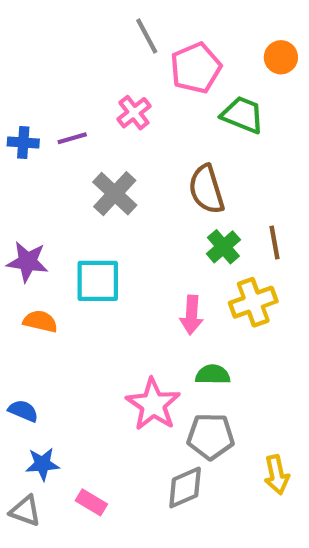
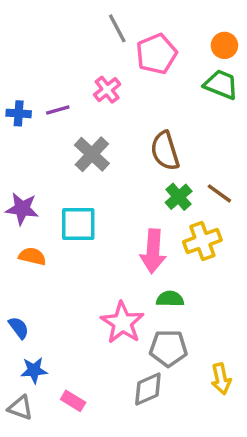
green trapezoid: (243, 115) -> (221, 85), moved
brown line: (275, 243) -> (219, 193), turned -44
pink arrow: (191, 315) -> (153, 251), size x1.4
blue semicircle: (23, 411) -> (19, 328), turned 30

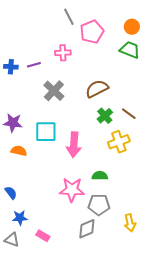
pink cross: (107, 90) -> (63, 53), turned 35
brown semicircle: (165, 151) -> (97, 89), turned 80
pink arrow: (153, 251) -> (74, 145), moved
pink star: (122, 323) -> (72, 190), turned -30

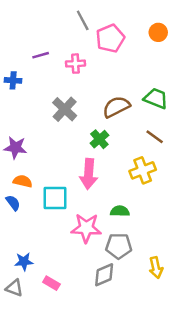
green trapezoid: (130, 50) -> (156, 98), moved
purple line: (34, 65) -> (41, 55), moved
green cross: (105, 116) -> (99, 139), moved
cyan square: (46, 132) -> (55, 198), moved
blue semicircle: (11, 193) -> (13, 203), moved

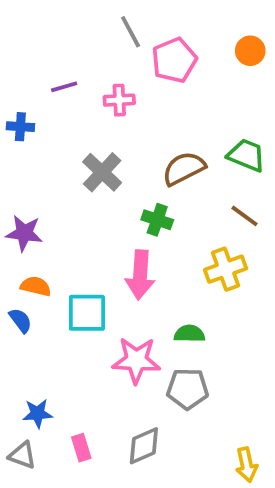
green cross: (99, 139) -> (157, 220), turned -30
yellow arrow: (156, 268) -> (246, 465), moved
gray diamond: (104, 275) -> (144, 446), moved
pink rectangle: (51, 283) -> (81, 448), turned 42

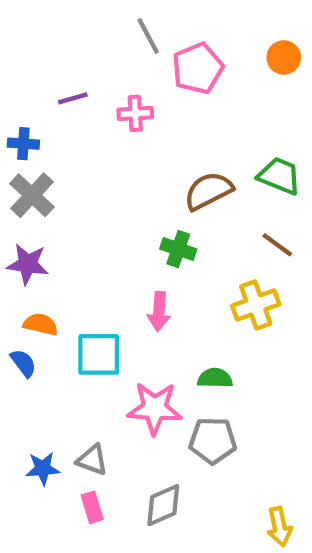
gray cross: (102, 172) -> (32, 195), moved
pink arrow: (140, 275) -> (159, 311), size x0.7
gray triangle: (22, 455) -> (92, 460), moved

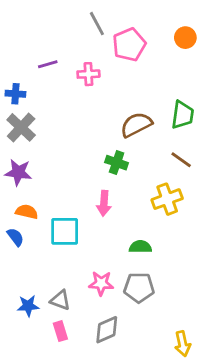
green trapezoid: (279, 176) -> (183, 115), turned 76
pink star: (155, 408) -> (101, 283), moved, size x0.7

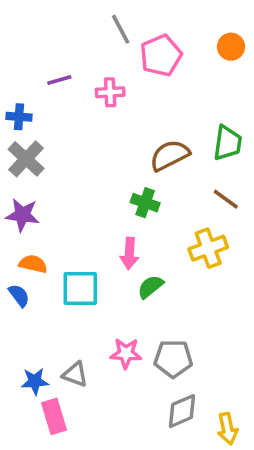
green semicircle: (140, 247) -> (150, 287), moved, turned -40
gray diamond: (107, 330) -> (182, 411), moved
pink rectangle: (60, 331) -> (54, 416), moved, size x1.4

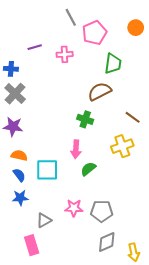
green trapezoid: (227, 143) -> (113, 64), moved
blue semicircle: (19, 295) -> (19, 175), moved
gray triangle: (75, 374) -> (44, 220), turned -49
blue star: (35, 381) -> (20, 198), moved

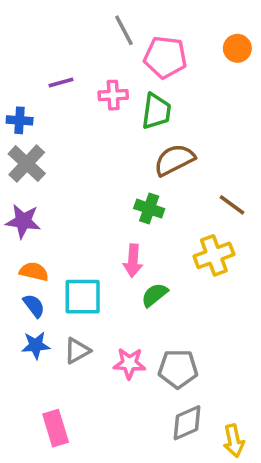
pink pentagon: (94, 33) -> (165, 57), turned 30
green trapezoid: (113, 64) -> (156, 111), moved
gray triangle: (44, 220) -> (77, 351), moved

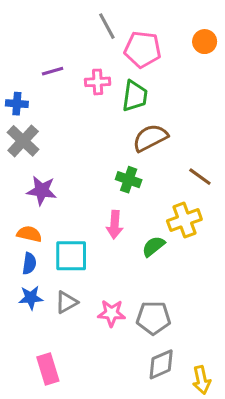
purple star: (23, 221) -> (42, 191), moved
green semicircle: (155, 295) -> (153, 246), moved
blue semicircle: (34, 306) -> (29, 263), turned 45

